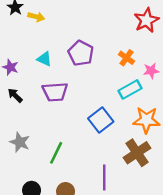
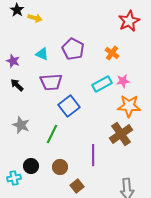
pink star: (151, 71) -> (123, 81), moved
cyan rectangle: (130, 89) -> (102, 84), moved
blue square: (101, 120) -> (69, 106), moved

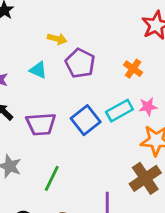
yellow arrow: (35, 18) -> (57, 39), moved
purple trapezoid: (51, 82) -> (41, 124), moved
blue square: (69, 106) -> (86, 120), moved

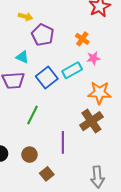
cyan triangle: (38, 70) -> (22, 57), moved
pink star: (148, 107) -> (93, 58), moved
green line: (52, 178) -> (33, 115), moved

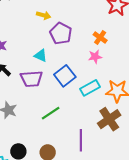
pink star: (93, 58) -> (95, 57), moved
cyan rectangle: (72, 70) -> (90, 88), moved
green line: (33, 115) -> (51, 113), turned 30

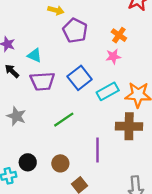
cyan triangle: (41, 56) -> (34, 55), moved
brown cross: (109, 119) -> (129, 126), turned 35

